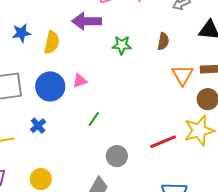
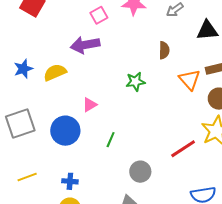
yellow semicircle: (52, 42) -> (55, 72), turned -115
green star: (122, 45) -> (135, 82), moved
blue circle: (50, 86) -> (65, 131), moved
blue cross: (38, 126) -> (70, 181), moved, turned -35

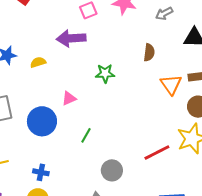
yellow semicircle: (55, 72) -> (38, 62), size x0.7
green star: (135, 82) -> (105, 73), moved

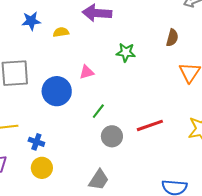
red line: (157, 152) -> (150, 125), moved
gray circle: (112, 170) -> (112, 136), moved
blue cross: (41, 172) -> (36, 142), moved

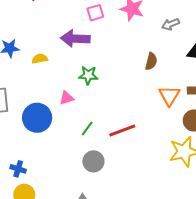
green star: (126, 52) -> (88, 75), moved
green line: (98, 111) -> (87, 128), moved
red line: (150, 125) -> (122, 130), moved

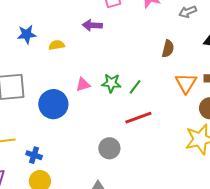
purple arrow: (75, 39) -> (92, 25), size x0.7
green star: (88, 75) -> (111, 83), moved
green line: (87, 128) -> (135, 87), moved

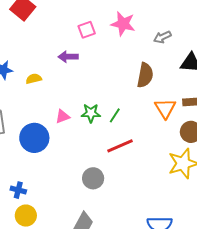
brown semicircle: (168, 49) -> (145, 75), size x1.4

